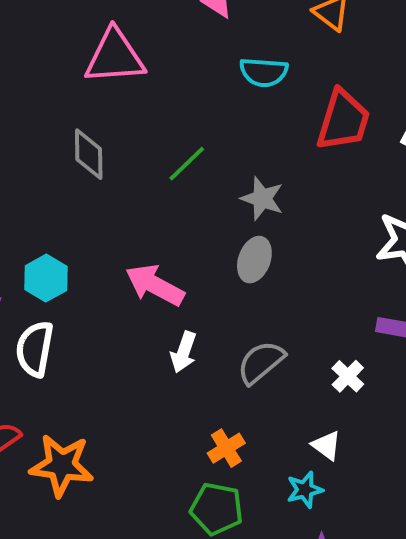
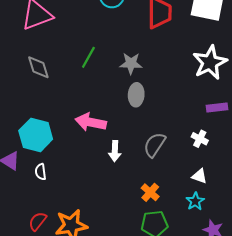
cyan hexagon: (46, 278) -> (36, 135), size x1.4
white semicircle: (35, 349) -> (41, 172), size x0.6

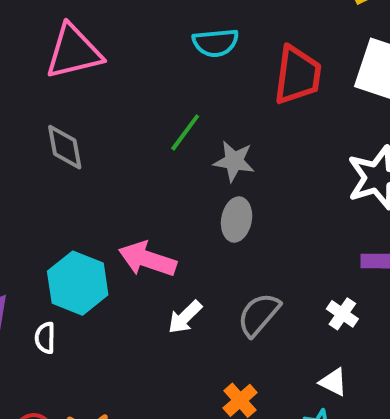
green line: (88, 57) -> (185, 132), moved
cyan hexagon: (36, 135) -> (78, 283), moved
white arrow: (115, 151) -> (185, 317), turned 36

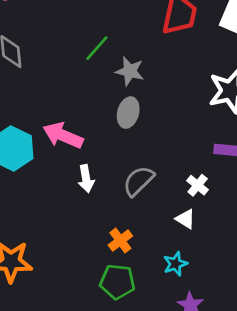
white arrow: (185, 317) -> (86, 179), turned -60
white triangle: (333, 382) -> (185, 219), moved

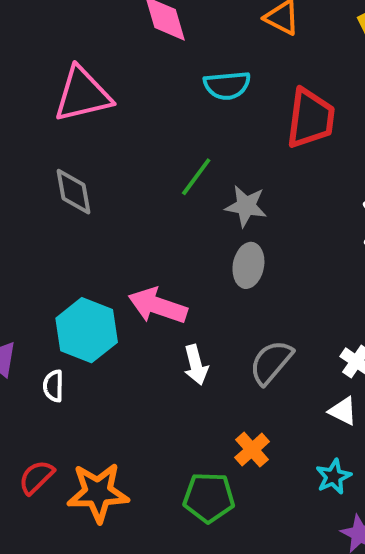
green pentagon: (117, 282) -> (209, 497), moved

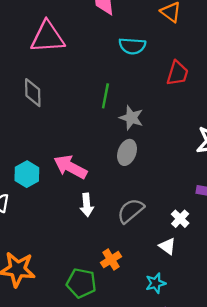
red trapezoid: (311, 118) -> (177, 73), size x0.7
green line: (196, 177) -> (105, 96), turned -35
cyan hexagon: (87, 330) -> (27, 174), size x0.7

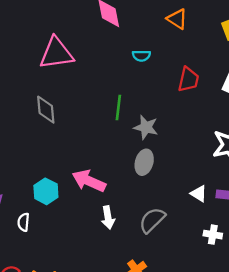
cyan semicircle: (132, 46) -> (141, 56), size x0.7
white cross: (180, 219) -> (213, 235), moved, turned -30
white triangle: (167, 246) -> (199, 194), moved

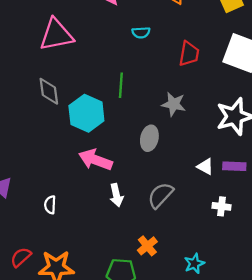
gray star: (146, 127) -> (174, 104), moved
cyan hexagon: (46, 191) -> (86, 113), moved, size x1.4
white semicircle: (24, 222) -> (50, 205), moved

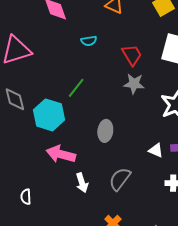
red trapezoid: (189, 54) -> (132, 55), turned -35
green line: (121, 85) -> (76, 88), turned 40
gray star: (174, 104) -> (134, 84), moved

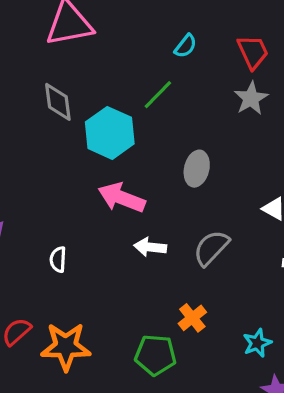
cyan semicircle: (89, 41) -> (186, 46), moved, turned -49
gray star: (134, 84) -> (251, 98), turned 30
white arrow: (82, 183) -> (150, 247), turned 108

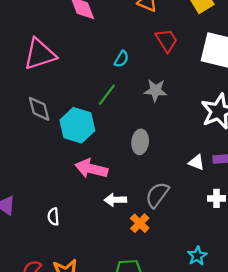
red trapezoid: (253, 52) -> (167, 40), moved
gray star: (251, 98) -> (155, 90), moved, turned -30
orange cross: (192, 318) -> (140, 223), moved

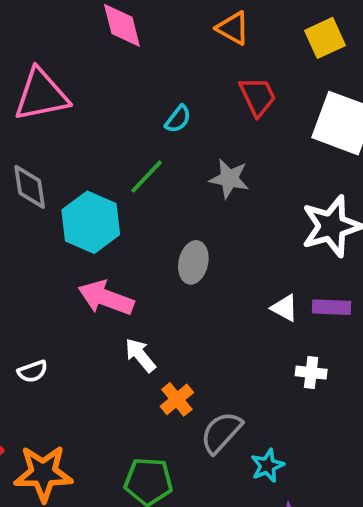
gray semicircle: (157, 195) -> (221, 432), moved
white arrow: (115, 200) -> (140, 355), turned 45
white semicircle: (53, 217) -> (33, 371), turned -112

